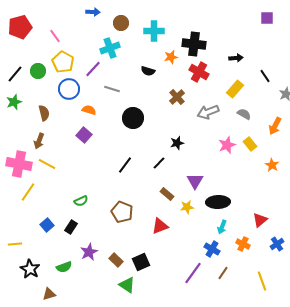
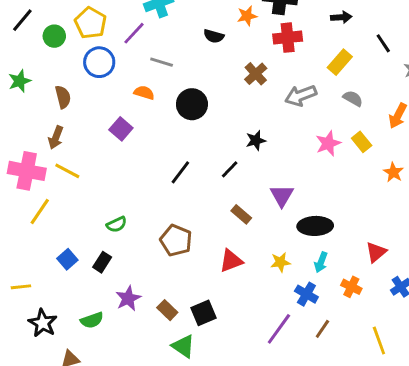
red cross: (199, 72) -> (288, 38), turned -36
black line: (15, 74) -> (22, 20), moved
orange semicircle: (89, 110) -> (144, 93), moved
yellow star: (187, 207) -> (280, 262), moved

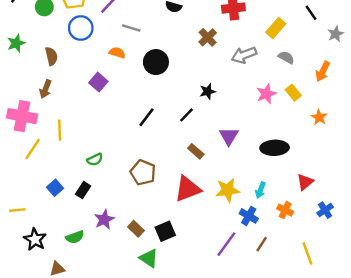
yellow line: (67, 171) -> (60, 130), moved, turned 60
black ellipse: (315, 226) -> (275, 148), moved
red triangle: (231, 261) -> (188, 189), size x1.4
yellow star: (280, 262) -> (228, 190), size x1.5

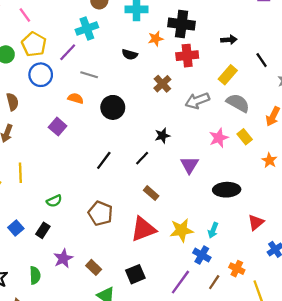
gray semicircle: (286, 57) -> (238, 103), size x1.5
purple triangle: (229, 136) -> (189, 165), moved
orange cross: (285, 210) -> (237, 269), moved
black square: (165, 231) -> (135, 274), moved
green semicircle: (75, 237) -> (35, 275), turned -72

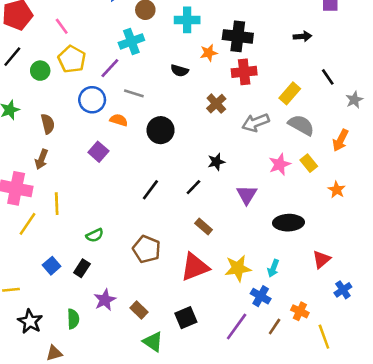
black arrow: (229, 40) -> (302, 36), moved
blue circle: (41, 75) -> (92, 100), moved

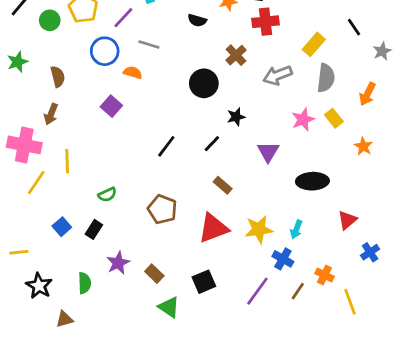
gray semicircle: (301, 125) -> (326, 78), turned 68
black circle: (161, 130) -> (204, 83), moved

